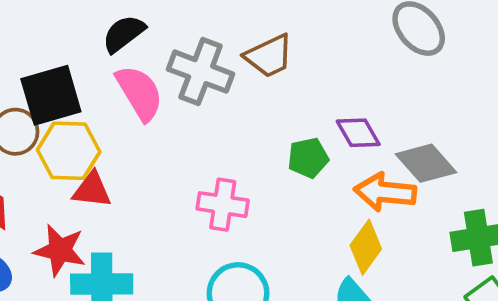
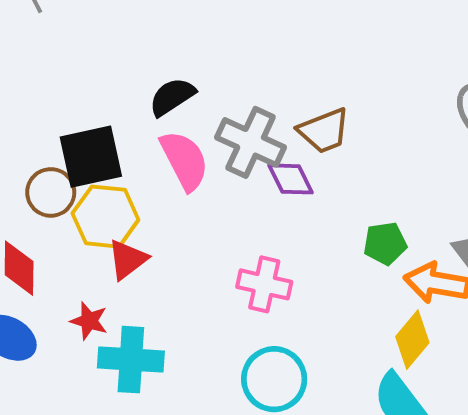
purple diamond: (358, 133) -> (291, 179), moved
green pentagon: (308, 158) -> (385, 243), moved
red triangle: (92, 190) -> (127, 259), turned -48
red star: (60, 250) -> (89, 321), size x0.7

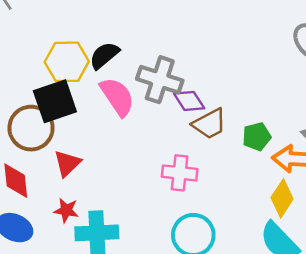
brown trapezoid: (324, 131) -> (209, 124), moved
brown circle: (51, 192) -> (31, 128), size x1.4
yellow hexagon: (105, 217) -> (67, 62), moved
red triangle: (127, 259) -> (67, 163), moved

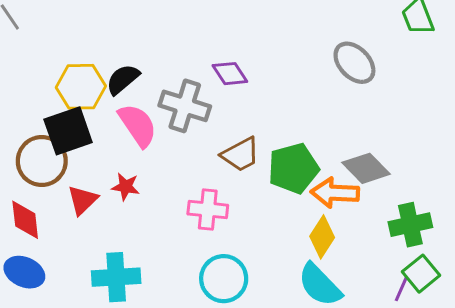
purple diamond: (189, 101) -> (230, 74), moved
green pentagon: (257, 137) -> (293, 168), size x1.6
red star: (66, 210) -> (126, 187), moved

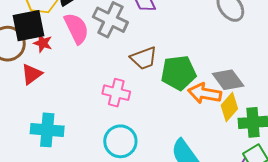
red star: (126, 187) -> (43, 43), moved
yellow diamond: (322, 237) -> (229, 107), moved

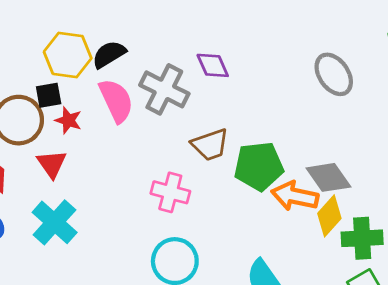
black square: (28, 26) -> (49, 95), size x0.6
red triangle: (32, 74) -> (52, 164), turned -30
cyan cross: (47, 130) -> (55, 222), moved, turned 36

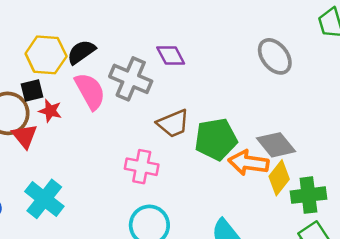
red triangle: (52, 164) -> (25, 136), moved

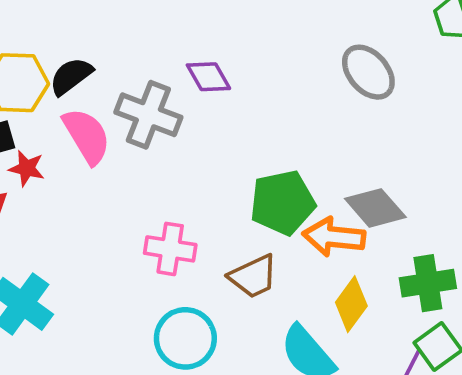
brown trapezoid: (173, 124) -> (253, 276), moved
yellow diamond: (279, 178) -> (351, 304), moved

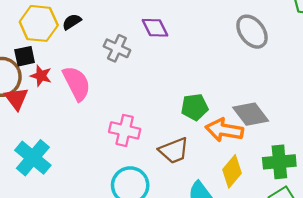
black semicircle: (71, 76) -> (72, 22), size x0.7
gray cross: (148, 115) -> (117, 48), size x0.7
pink semicircle: (87, 136) -> (77, 83), moved
green pentagon: (282, 203) -> (195, 107), size x0.7

